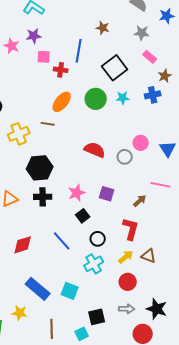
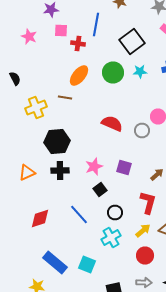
pink star: (12, 46) -> (29, 36), moved

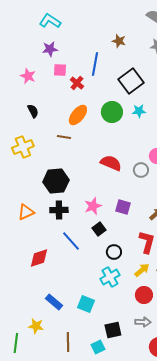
red cross: (78, 44) -> (77, 83), turned 32
black semicircle: (15, 78) -> (33, 111), moved
yellow cross: (36, 108) -> (23, 147), moved
blue line: (79, 214) -> (71, 241), moved
blue rectangle: (55, 262) -> (54, 302), size x0.7

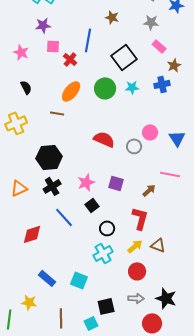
black cross: (59, 210) -> (52, 186), turned -30

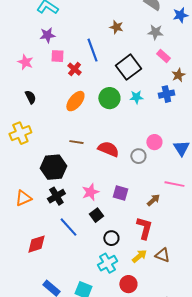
blue line: (88, 40) -> (92, 50), turned -30
brown line: (57, 113) -> (76, 142), moved
red circle: (137, 271) -> (128, 284), moved

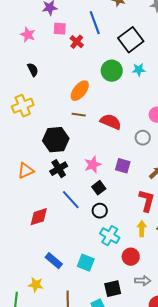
orange ellipse: (75, 101) -> (80, 91), moved
gray circle: (138, 156) -> (143, 138), moved
black circle: (111, 238) -> (100, 211), moved
yellow arrow: (139, 256) -> (142, 229), turned -49
cyan cross: (107, 263) -> (110, 236), turned -30

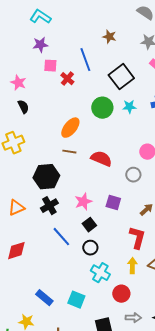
pink star: (28, 35) -> (18, 83), moved
red diamond: (39, 217) -> (16, 251), moved

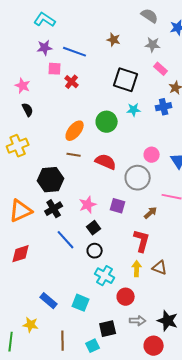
blue line: (85, 60) -> (75, 52), moved, turned -50
black square: (121, 77) -> (126, 80), turned -35
green circle: (102, 108) -> (107, 122), moved
gray circle: (133, 175) -> (138, 178), size x1.6
orange triangle: (16, 208) -> (21, 211), size x1.4

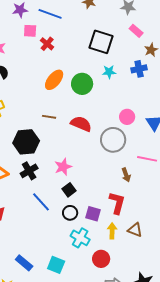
orange ellipse: (75, 131) -> (54, 80), moved
purple square: (118, 206) -> (93, 214), moved
brown arrow: (151, 213) -> (126, 175), turned 112

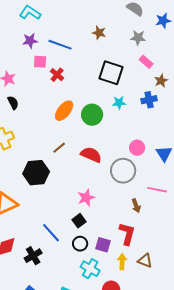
brown line: (49, 117) -> (59, 148), turned -48
pink star: (63, 167) -> (86, 198), moved
black cross: (29, 171) -> (33, 256), moved

